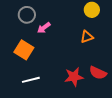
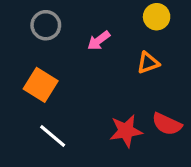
pink arrow: (44, 28) -> (99, 41), moved
white line: (31, 80) -> (53, 136), turned 54

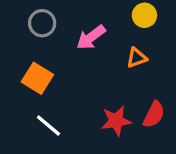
pink arrow: (99, 41) -> (91, 37), size x1.4
red semicircle: (167, 124) -> (154, 114), turned -88

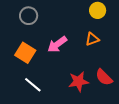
pink arrow: (91, 37) -> (57, 44), moved
red semicircle: (154, 114) -> (104, 77), turned 108

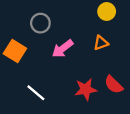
gray circle: (29, 16) -> (40, 23), moved
orange square: (25, 53) -> (15, 51), moved

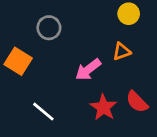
pink arrow: (63, 49) -> (88, 70), moved
red star: (86, 89) -> (103, 107), turned -30

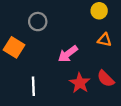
orange triangle: (122, 51) -> (105, 40), moved, turned 32
white line: (43, 112) -> (33, 86), turned 48

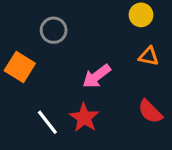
red star: (80, 83) -> (84, 118), moved
white line: (33, 86) -> (47, 122), turned -36

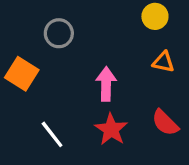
pink arrow: (97, 76) -> (106, 84), turned 128
red star: (84, 118) -> (111, 129), moved

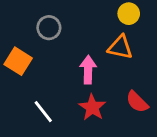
orange triangle: (163, 62) -> (120, 47), moved, size x1.4

